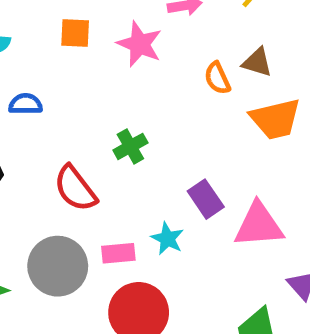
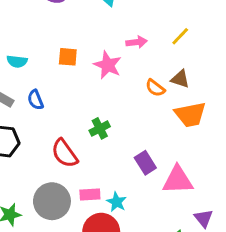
orange semicircle: (217, 78) -> (155, 88), turned -30
blue semicircle: (25, 104) -> (35, 100), turned -114
cyan star: (167, 239) -> (117, 202), moved

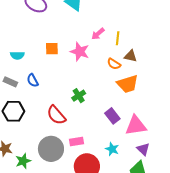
yellow line: (180, 36) -> (118, 38), moved, turned -32
pink arrow: (137, 42) -> (98, 34), turned 152
orange trapezoid: (190, 115) -> (128, 84), moved
cyan star: (117, 202) -> (112, 149), moved
purple triangle: (204, 218) -> (143, 149), moved

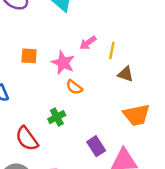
orange semicircle: (114, 64) -> (74, 87), moved
orange trapezoid: (128, 84) -> (136, 115), moved

